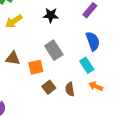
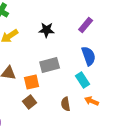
gray rectangle: (54, 50) -> (50, 65), turned -72
brown square: (49, 87) -> (30, 102), moved

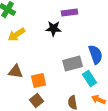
purple rectangle: (86, 25) -> (70, 13), moved, turned 42
gray rectangle: (50, 65) -> (73, 64), moved

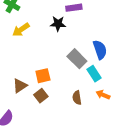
gray rectangle: (73, 64) -> (77, 59), turned 60
brown triangle: (16, 72) -> (20, 86), moved, turned -42

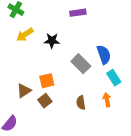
black star: (58, 24) -> (52, 41), moved
cyan rectangle: (94, 74) -> (114, 78), moved
orange arrow: (103, 95) -> (107, 100), turned 56

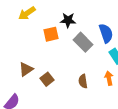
black star: (52, 41) -> (68, 20), moved
orange square: (47, 81) -> (51, 34), moved

